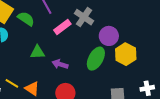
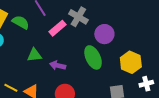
yellow hexagon: (126, 54) -> (131, 62), moved
green ellipse: (96, 59) -> (93, 57), turned -50

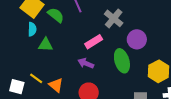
pink rectangle: (58, 28) -> (94, 42), moved
green triangle: (34, 55) -> (46, 45), moved

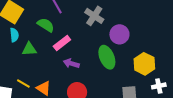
green semicircle: (56, 15) -> (46, 25), moved
pink rectangle: (94, 42) -> (62, 43), moved

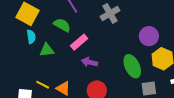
gray cross: (94, 16) -> (110, 13), turned 30
purple circle: (119, 34) -> (149, 36), moved
green ellipse: (107, 57) -> (132, 66), moved

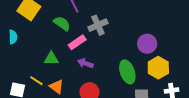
gray cross: (110, 13) -> (98, 25), moved
cyan semicircle: (31, 37) -> (13, 37), moved
green triangle: (47, 50) -> (51, 59), moved

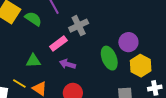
green semicircle: (62, 23) -> (33, 19), moved
green ellipse: (127, 72) -> (109, 58), moved

